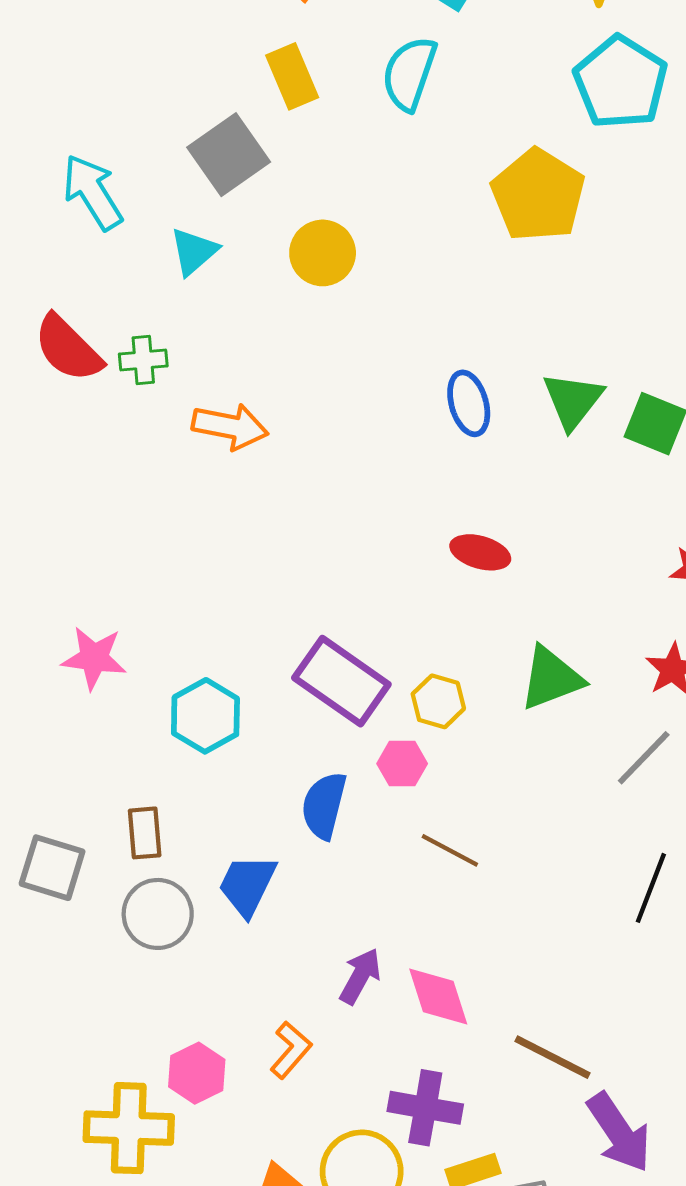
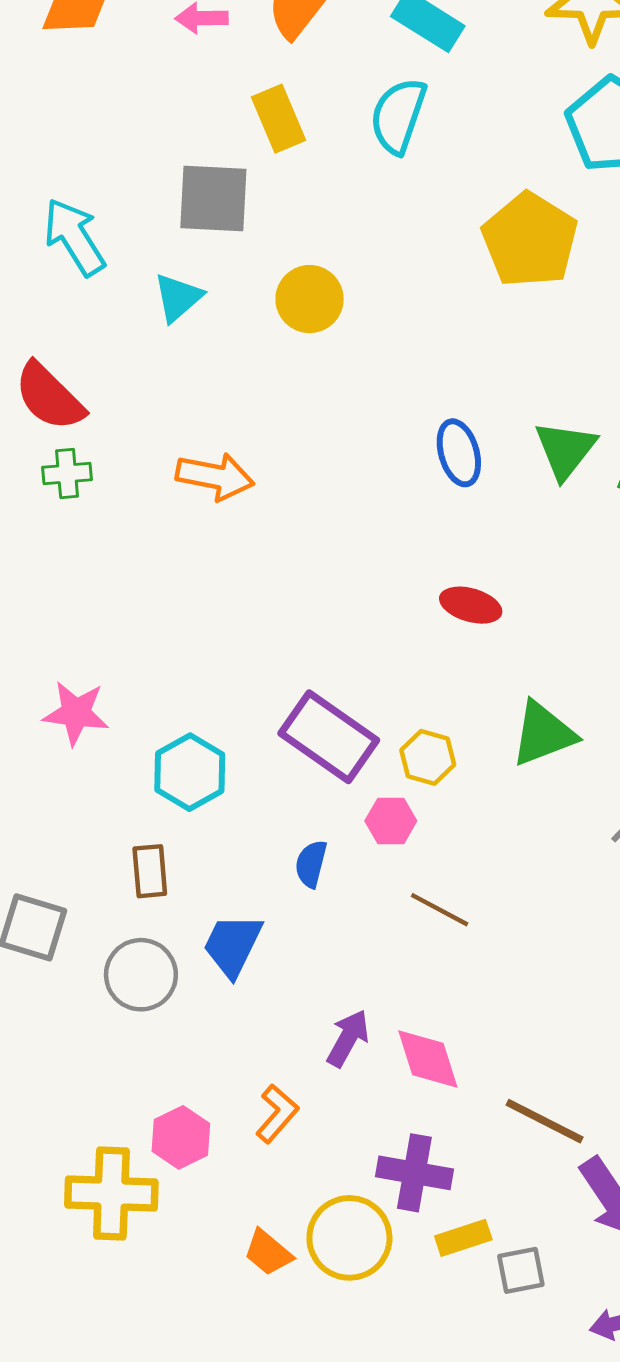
gray square: (229, 155) -> (213, 199), turned 38
green cross: (143, 360) -> (67, 474), moved
blue semicircle: (324, 805) -> (311, 864), size x0.7
brown rectangle: (145, 833) -> (150, 871), moved

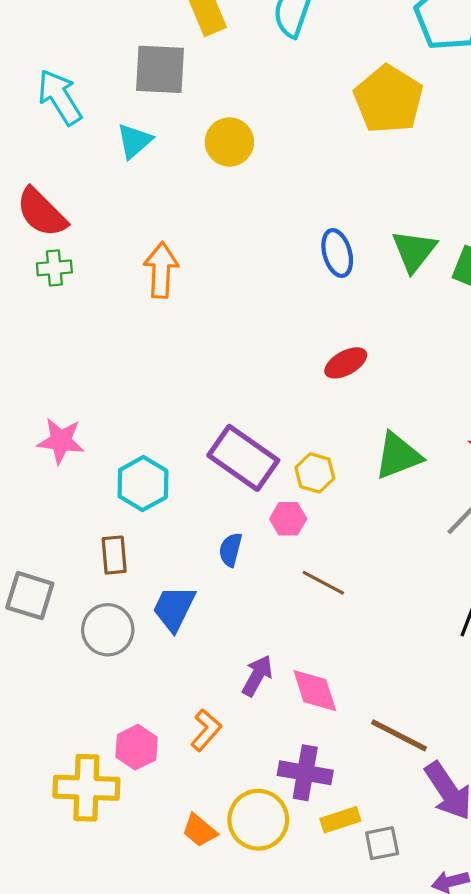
orange arrow: (215, 476) -> (161, 270), turned -98
red ellipse: (471, 605) -> (346, 363), turned -45

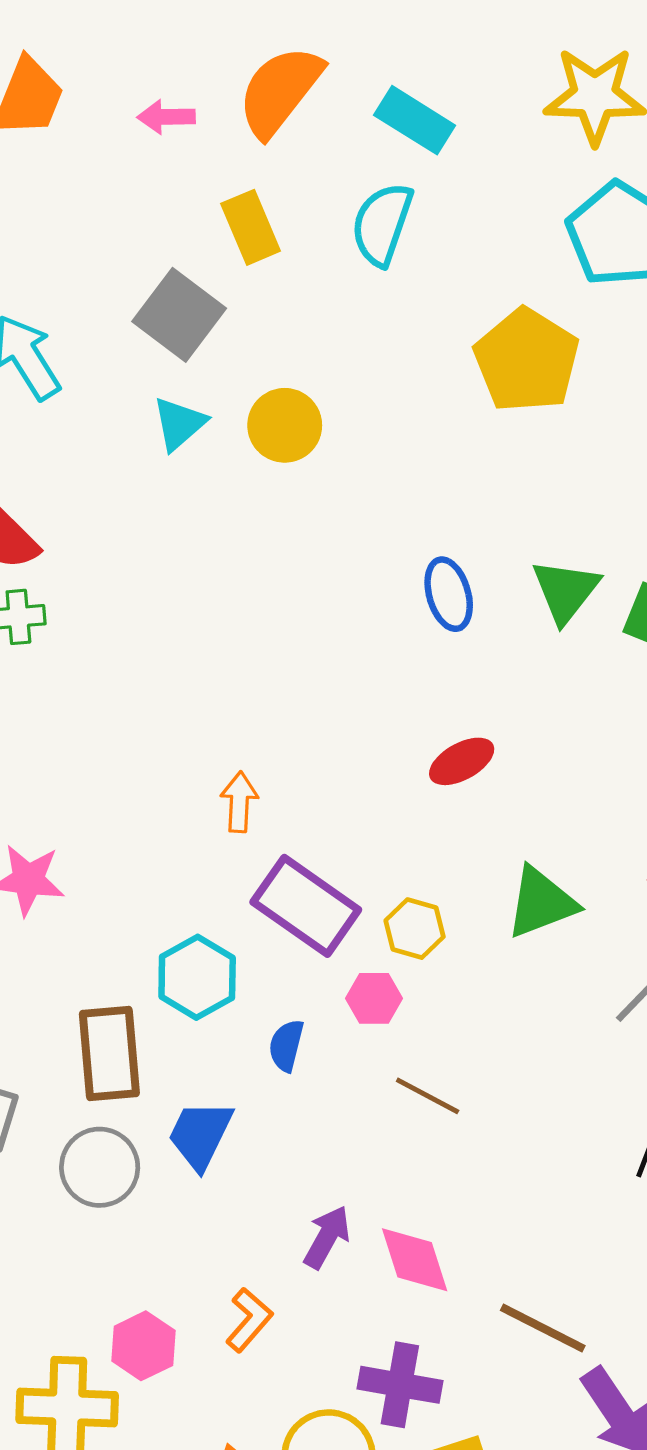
gray square: (160, 69) -> (179, 315), turned 34
cyan triangle: (134, 141) -> (179, 424), moved
orange arrow: (161, 270) -> (239, 802), moved, size x0.7
cyan hexagon: (143, 484) -> (197, 977), moved
brown rectangle: (114, 555) -> (109, 1054), size x1.6

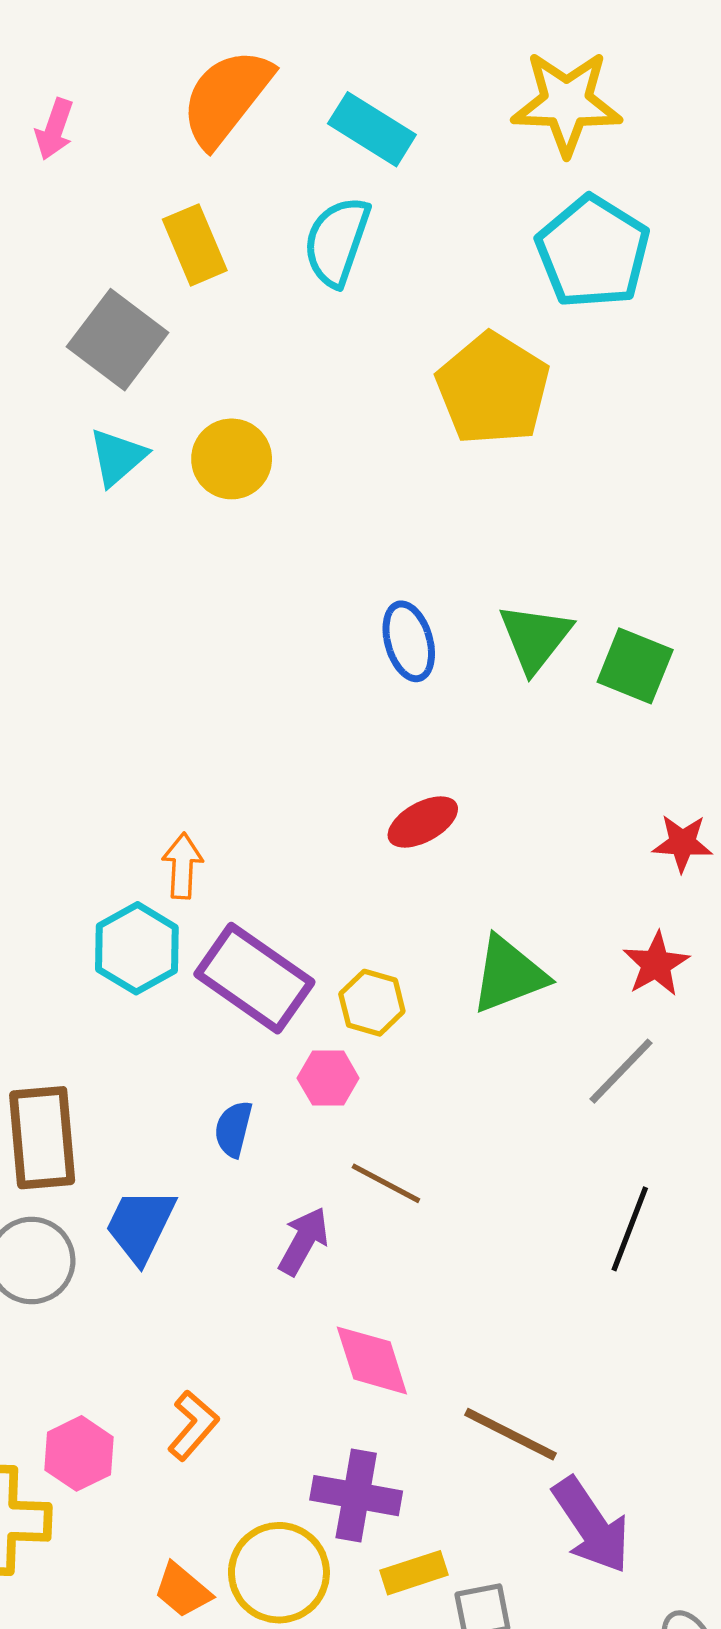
pink arrow: (166, 117) -> (54, 129), moved, turned -70
cyan hexagon: (197, 977) -> (137, 948), moved
purple arrow: (327, 1237) -> (304, 1241), moved

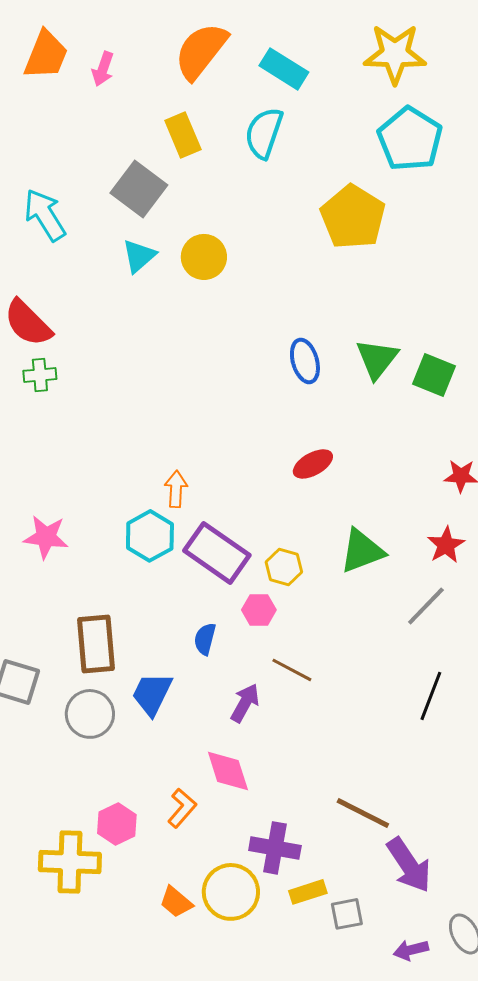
pink diamond: (372, 1360) -> (228, 771), moved

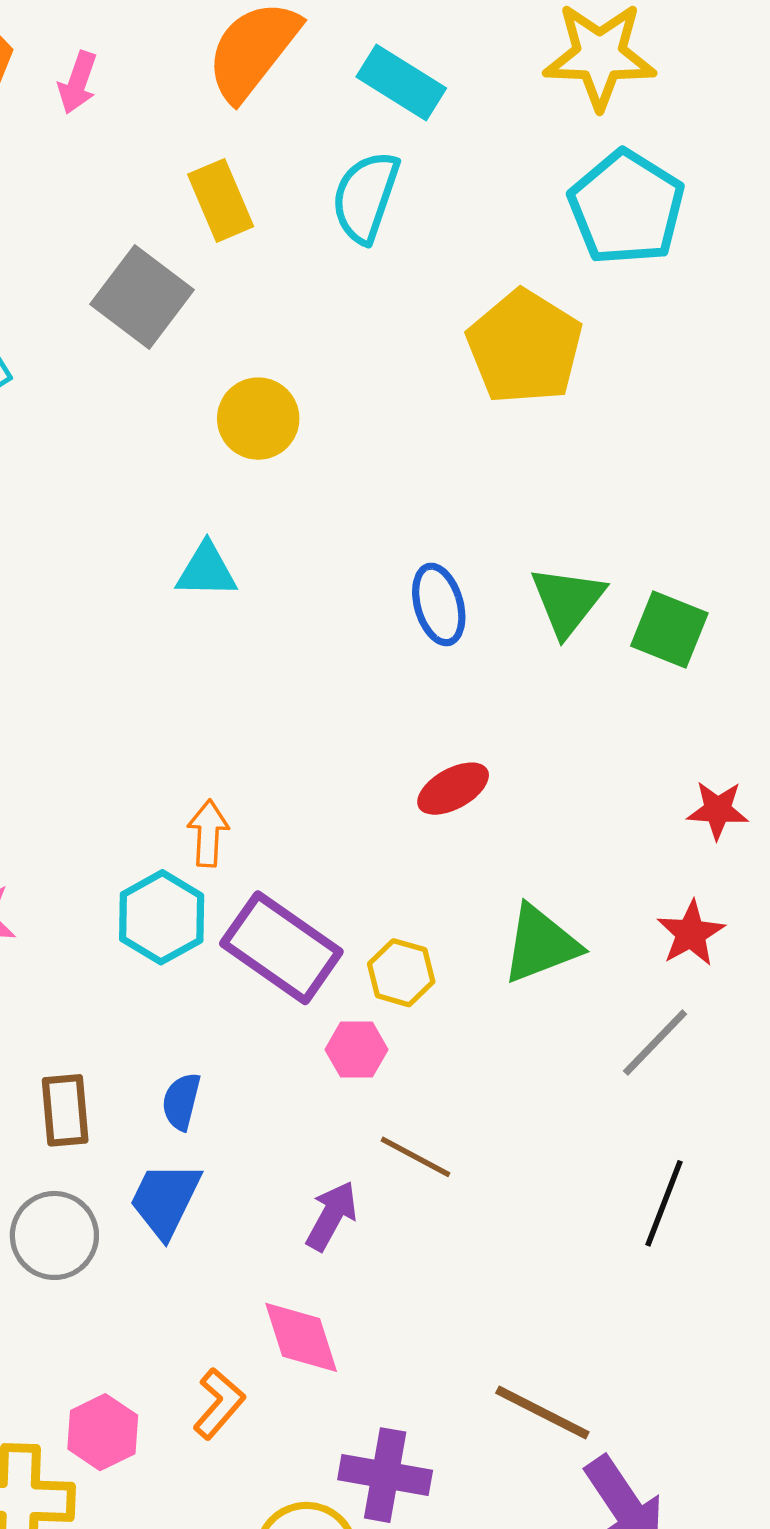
cyan triangle: (139, 256) -> (206, 571), moved, turned 42
blue semicircle: (205, 639) -> (181, 1101), moved
brown rectangle: (96, 644) -> (65, 1110), size x0.7

